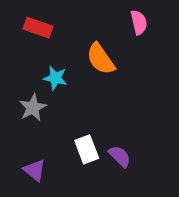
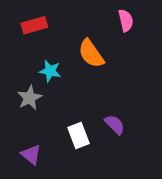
red rectangle: (38, 28) -> (34, 25), turned -35
purple semicircle: (120, 156) -> (115, 125), moved

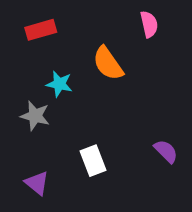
gray star: (30, 98) -> (35, 116), turned -30
purple semicircle: (115, 125) -> (166, 151), moved

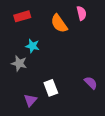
orange semicircle: (108, 63) -> (59, 23), moved
purple triangle: (37, 183) -> (30, 100), moved, turned 32

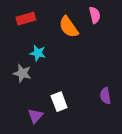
purple semicircle: (91, 83) -> (105, 96), turned -144

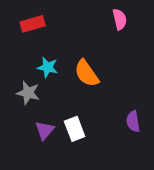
orange semicircle: (69, 27) -> (87, 73), moved
purple triangle: (35, 116) -> (45, 130), moved

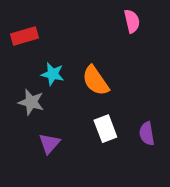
red rectangle: (33, 24) -> (25, 36), moved
white rectangle: (75, 129) -> (105, 129), moved

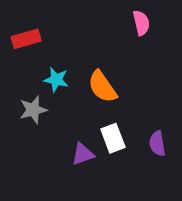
gray star: (31, 102) -> (33, 110), turned -30
purple triangle: (49, 143) -> (83, 154), moved, turned 30

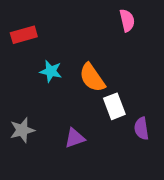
gray star: (33, 110) -> (22, 130), moved
white rectangle: (113, 138) -> (114, 106), moved

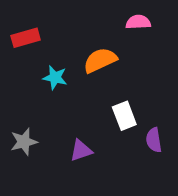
pink semicircle: (127, 20) -> (138, 22), turned -80
orange semicircle: (92, 78) -> (100, 60), moved, turned 100

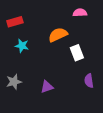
cyan star: (55, 78) -> (22, 46), moved
white rectangle: (124, 116) -> (77, 53), moved

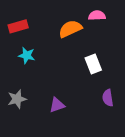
orange semicircle: (58, 35) -> (70, 29), moved

